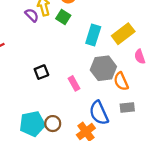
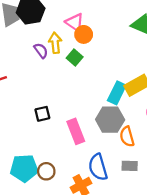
cyan rectangle: (93, 35) -> (117, 93), moved
pink rectangle: (74, 83) -> (76, 131), size x1.5

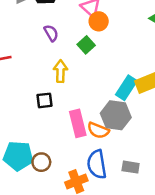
yellow arrow: (55, 43) -> (60, 71), moved
orange semicircle: (127, 137) -> (98, 130), moved, turned -60

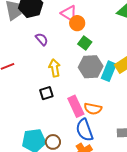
green square: (86, 45) -> (85, 43), moved
gray hexagon: (116, 115) -> (91, 67), moved
blue semicircle: (97, 164) -> (85, 130), moved

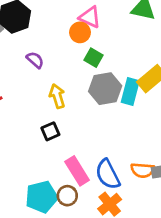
pink triangle: (69, 13) -> (90, 17), moved
pink rectangle: (76, 106) -> (77, 171), moved
orange semicircle: (93, 109) -> (143, 170), moved

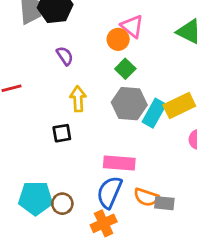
pink rectangle: (77, 171) -> (119, 163), moved, turned -68
blue semicircle: (108, 174) -> (109, 192), turned 36

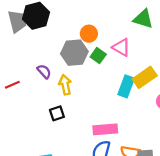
pink triangle: (132, 26) -> (121, 47), moved
purple semicircle: (65, 56) -> (44, 71), moved
gray hexagon: (129, 104) -> (74, 53), moved

